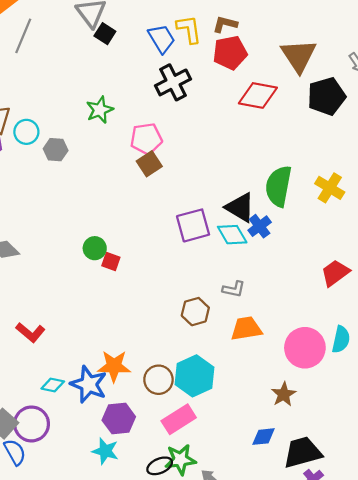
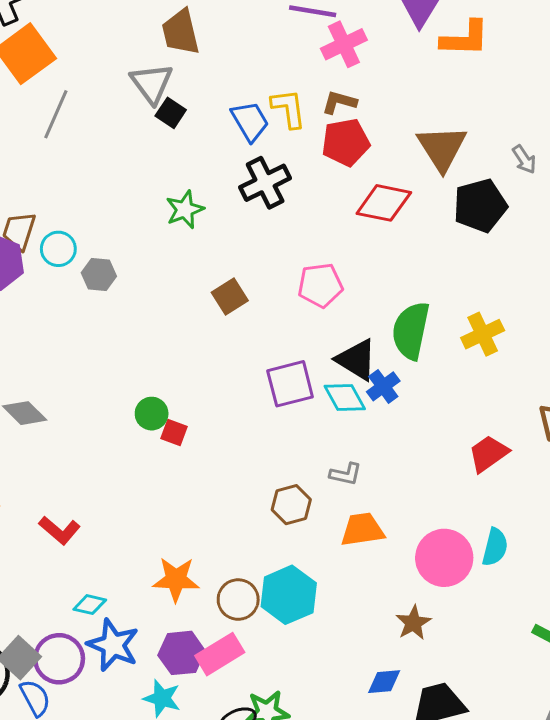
green star: (100, 110) -> (185, 210), moved
pink pentagon: (146, 139) -> (320, 285), moved
yellow cross: (330, 188) -> (483, 334), turned 32
blue star: (89, 384) -> (113, 645), moved
pink rectangle: (179, 419) -> (220, 654), moved

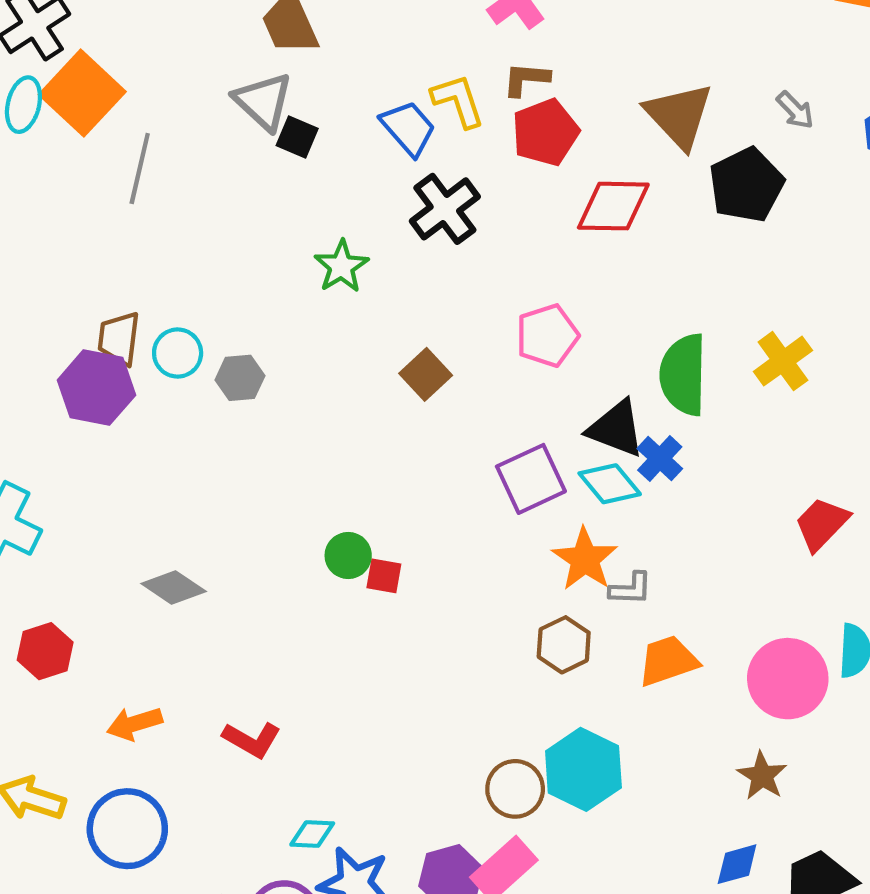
orange star: (176, 579) -> (585, 559), moved, turned -30

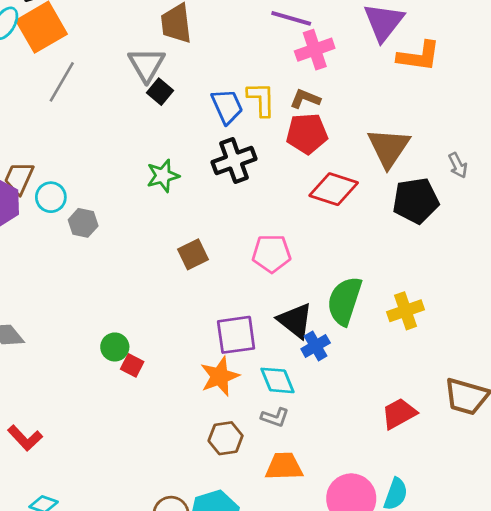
cyan diamond: (610, 484) -> (277, 380), moved
orange star: (585, 559) -> (220, 376), moved

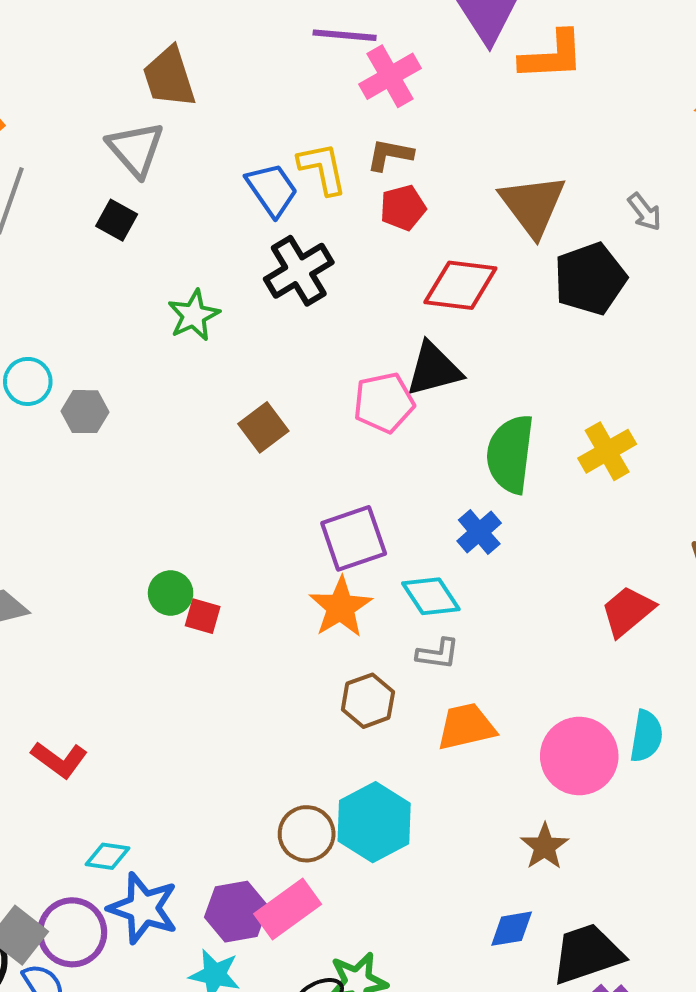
black square: (160, 92) -> (117, 220), moved
red pentagon: (307, 134) -> (403, 208), size x0.7
black triangle: (295, 321) -> (434, 369), moved, turned -42

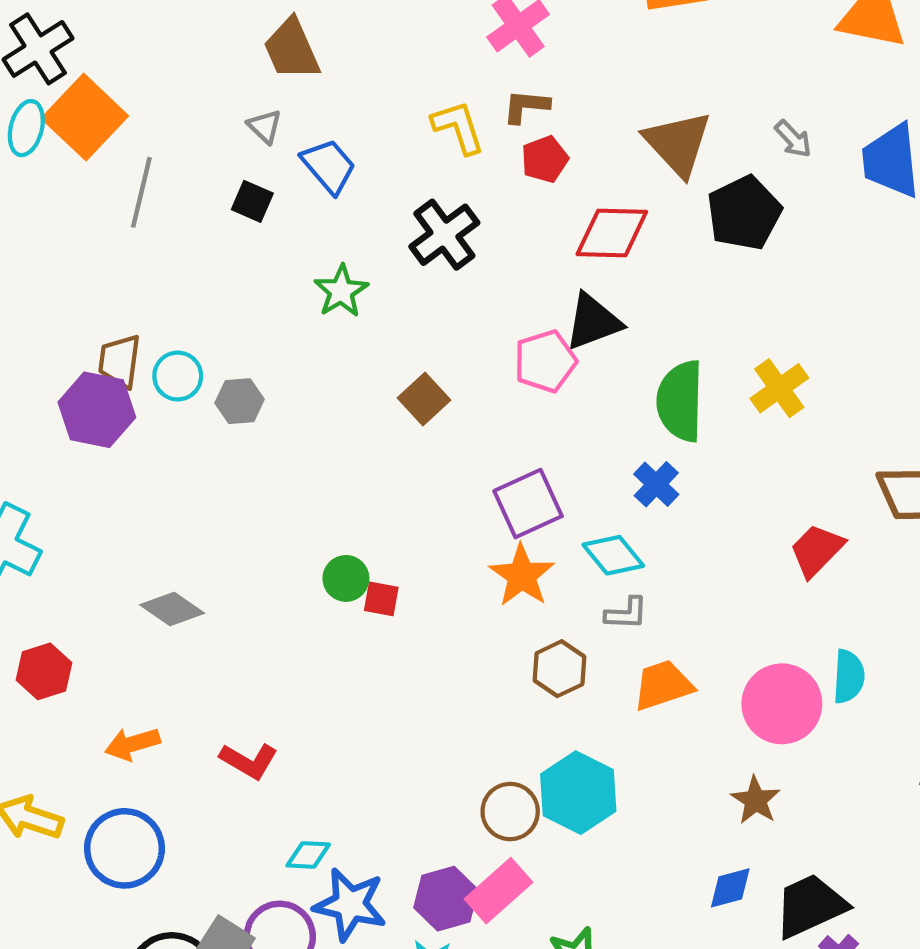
gray triangle: (136, 149) -> (265, 126), size x0.6
blue trapezoid: (272, 190) -> (329, 166), moved

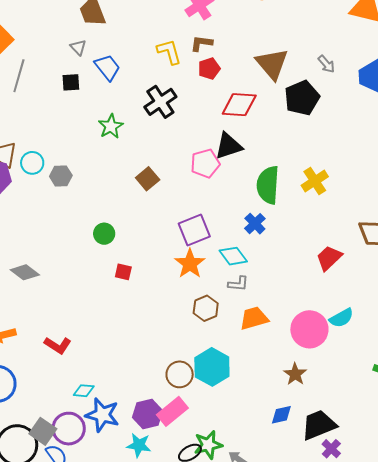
black square: (252, 201) -> (71, 82), turned -30
green circle: (346, 578) -> (104, 234), moved
cyan semicircle: (849, 676) -> (341, 318), turned 55

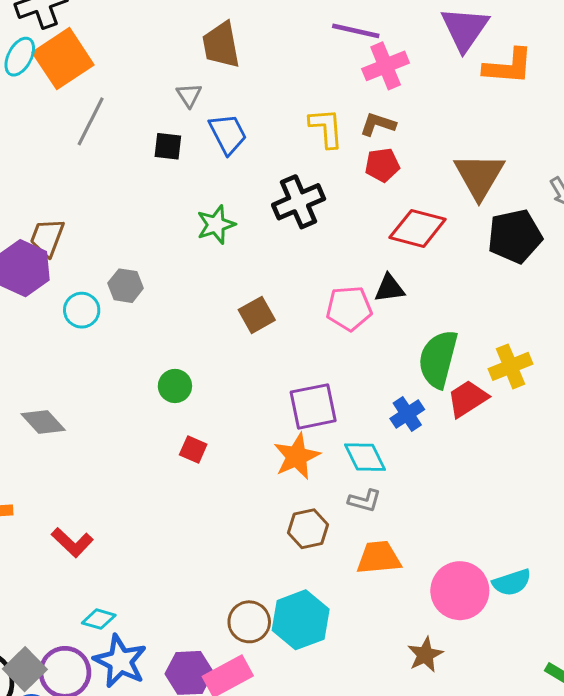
black triangle: (229, 146) -> (389, 288), size x0.7
cyan circle: (32, 163) -> (82, 310), moved
red trapezoid: (329, 258) -> (468, 399), moved

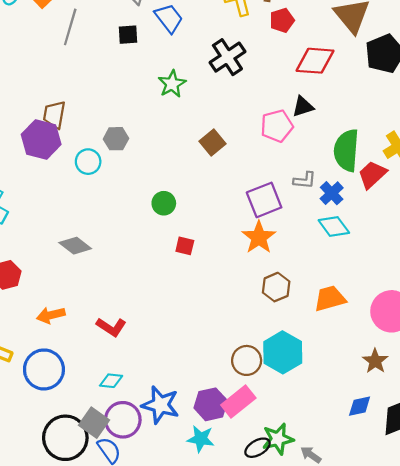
cyan diamond: (365, 457) -> (334, 227), moved
gray L-shape: (365, 501) -> (305, 180), moved
cyan diamond: (99, 619) -> (111, 381), moved

